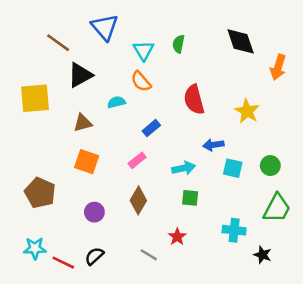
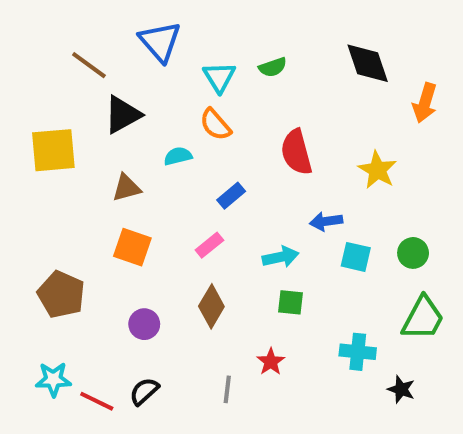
green semicircle: (178, 44) -> (273, 67), turned -120
gray line: (149, 255) -> (227, 389), turned 66

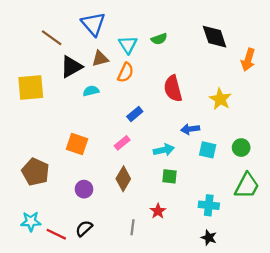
orange semicircle: (215, 125) -> (126, 72), turned -114
cyan semicircle: (178, 156) -> (91, 91), moved
brown triangle: (126, 188) -> (100, 59), moved
black star: (401, 389) -> (209, 238), moved

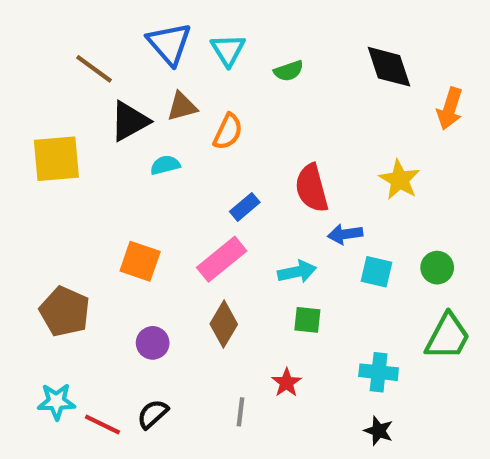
cyan triangle: (128, 45) -> (228, 50), moved
red semicircle: (173, 89) -> (312, 188), moved
pink rectangle: (122, 143) -> (222, 259), size x1.6

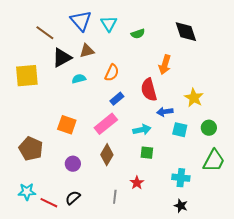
orange arrow: (450, 109) -> (165, 65), moved
orange semicircle: (228, 132) -> (112, 73), moved
yellow star: (400, 180) -> (194, 98), moved

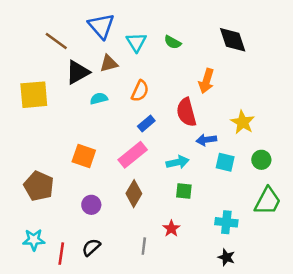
cyan triangle: (109, 24) -> (136, 42), moved
green semicircle: (138, 34) -> (173, 42), turned 48
red line: (49, 203) -> (61, 254), turned 72

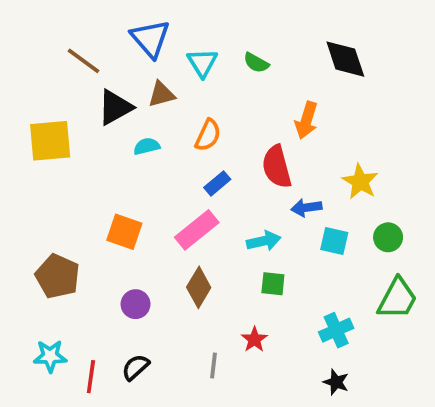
cyan cross: (226, 222) -> (336, 330), turned -30

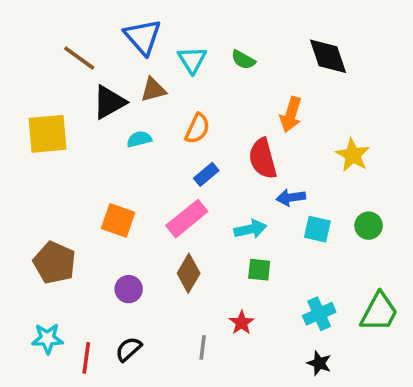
yellow star: (360, 182) -> (353, 155), moved
green trapezoid: (397, 299) -> (379, 312), moved

